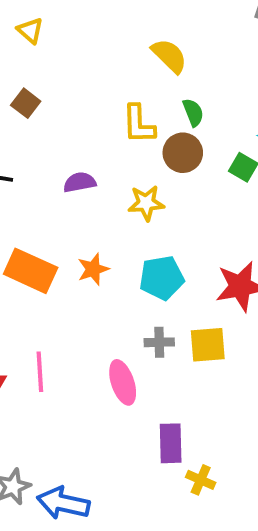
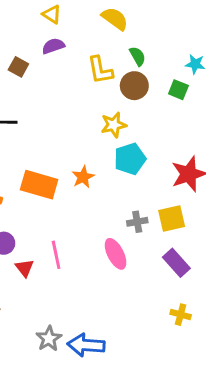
yellow triangle: (30, 31) -> (52, 14), moved
purple semicircle: (80, 182) -> (53, 46), moved
cyan pentagon: (162, 278) -> (130, 159), moved
purple rectangle: (171, 443) -> (176, 263), moved, turned -32

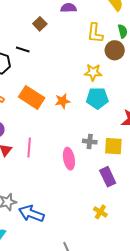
brown square: (18, 67) -> (40, 24), moved

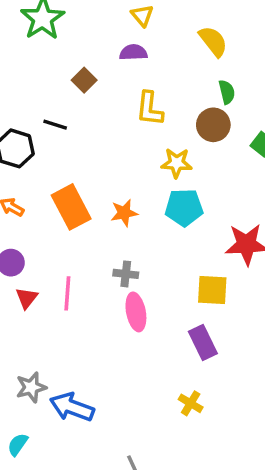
yellow L-shape: (95, 33) -> (150, 109), moved
orange rectangle: (32, 97) -> (71, 207), turned 30
gray cross: (90, 142) -> (126, 274), moved

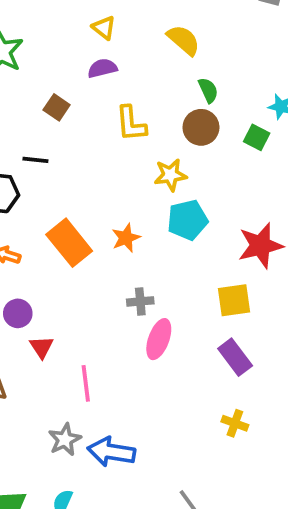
pink line: (67, 293) -> (86, 383), moved
pink ellipse: (136, 312) -> (159, 339), turned 42

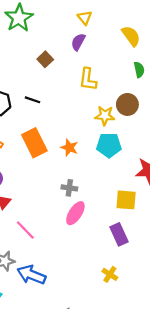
purple semicircle: (102, 68) -> (78, 42), turned -60
brown circle: (201, 127) -> (127, 104), moved
black line: (35, 160) -> (33, 100), moved
orange star: (126, 238) -> (69, 148), turned 30
pink line: (86, 383) -> (25, 230), turned -50

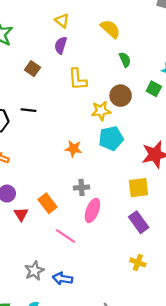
orange rectangle: (34, 143) -> (47, 203), moved, size x0.7
pink line: (25, 230) -> (65, 236), moved
blue arrow: (31, 275) -> (63, 279), size x0.7

